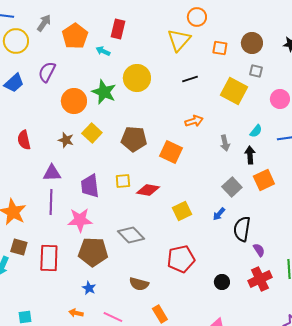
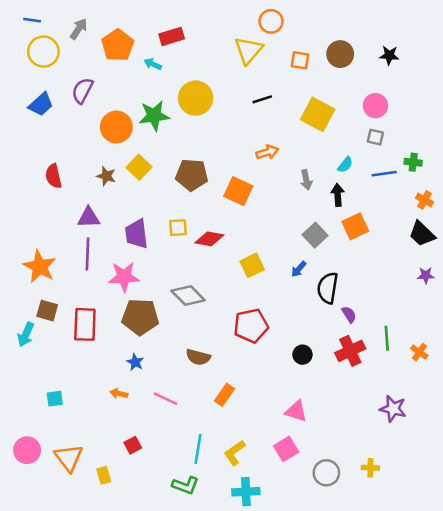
red rectangle: (118, 29) -> (172, 36), turned 60
gray square: (256, 71) -> (375, 137), moved
green star: (104, 92) -> (154, 116), turned -30
pink circle: (280, 99) -> (375, 106), moved
orange rectangle: (160, 314) -> (225, 395), turned 66

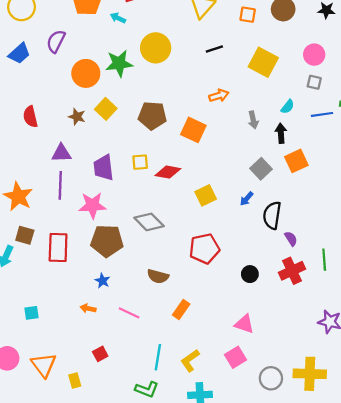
yellow cross: (370, 468) -> (310, 374), size x2.0

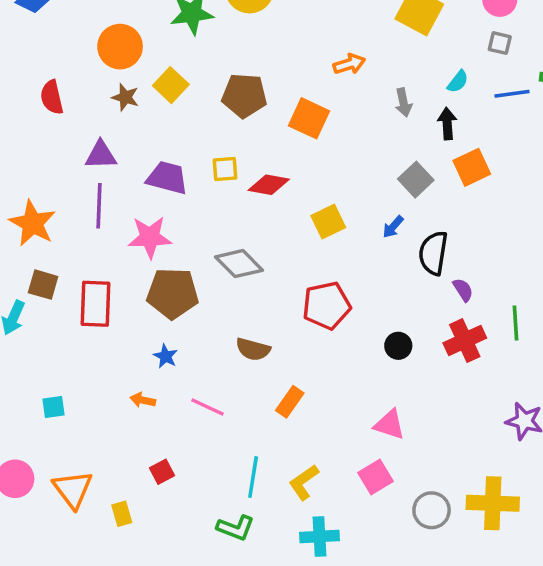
orange circle: (86, 73) -> (120, 47), moved
purple trapezoid: (104, 168) -> (167, 178), turned 112

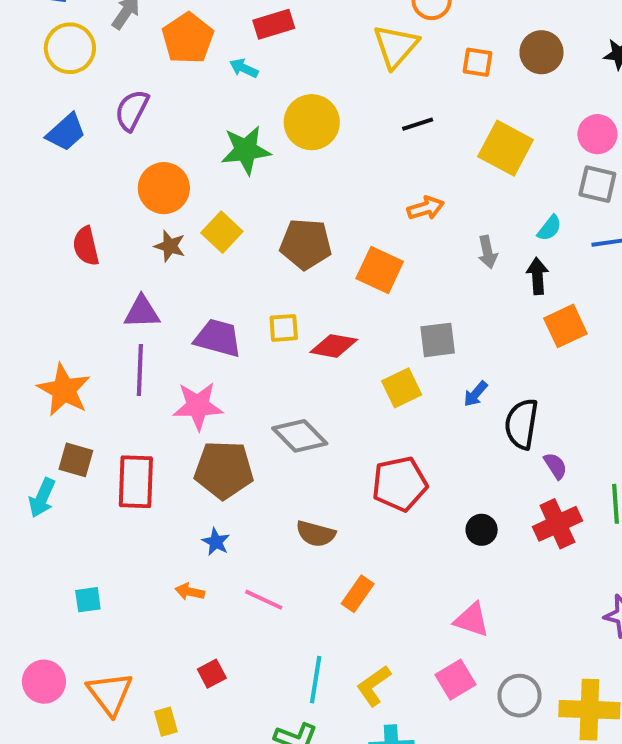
gray square: (500, 43) -> (597, 184), size x1.4
gray square: (416, 180) -> (438, 340), moved, turned 36
gray circle: (432, 510) -> (520, 696), moved

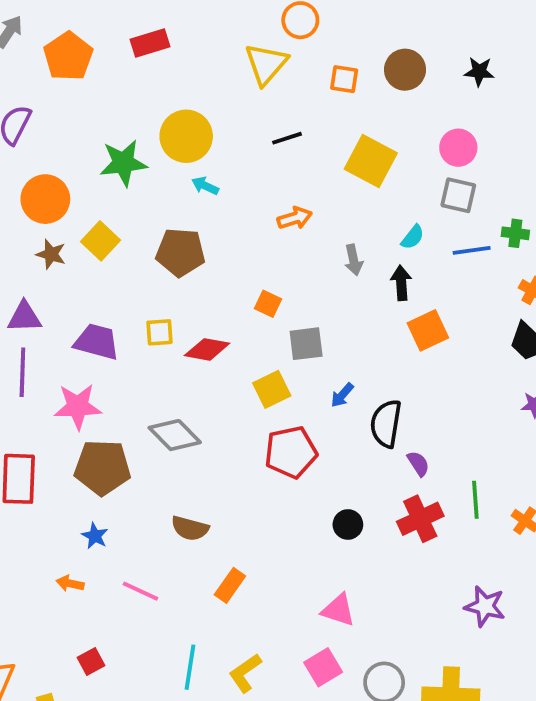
cyan arrow: (244, 68) -> (205, 186), moved
orange square: (380, 270) -> (268, 304), moved, size x0.6
red pentagon: (400, 484) -> (291, 452), moved

